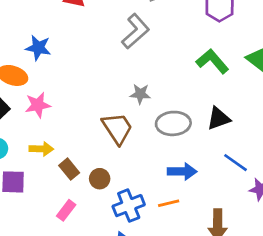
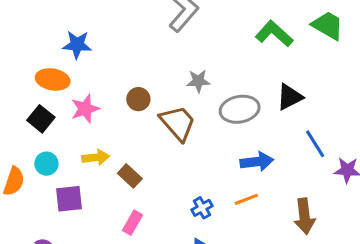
blue line: (235, 163) -> (315, 144), turned 30
brown circle: (100, 179) -> (138, 99), moved
blue cross: (129, 206) -> (202, 208), size x0.6

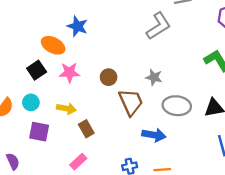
blue arrow: (257, 162) -> (154, 135), moved

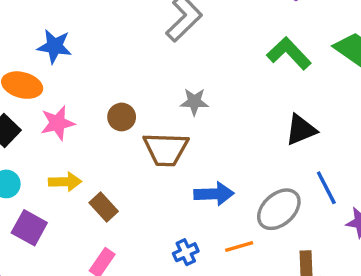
brown trapezoid: (131, 102) -> (166, 149), turned 128
gray ellipse: (177, 106) -> (279, 209), moved, turned -36
purple square: (39, 132) -> (29, 228), turned 30

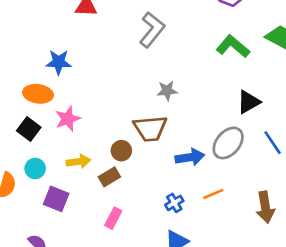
brown circle: (122, 117) -> (121, 151), moved
brown rectangle: (104, 207) -> (109, 177), turned -72
gray ellipse: (279, 209) -> (228, 143), moved

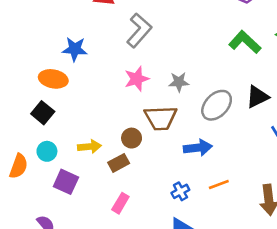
gray L-shape: (152, 30) -> (139, 30), moved
pink star: (68, 119) -> (137, 79), moved
gray ellipse: (228, 143) -> (217, 105), moved

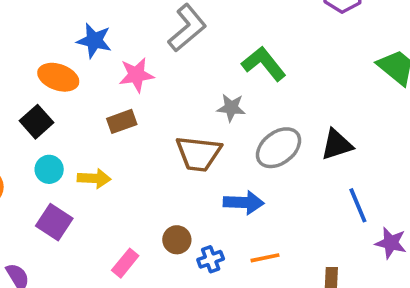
green L-shape: (245, 42) -> (264, 64), moved
pink star: (137, 79) -> (136, 75), moved
brown circle: (132, 138) -> (177, 240), moved
cyan circle: (47, 151) -> (49, 169), moved
brown rectangle: (119, 163) -> (122, 121), moved

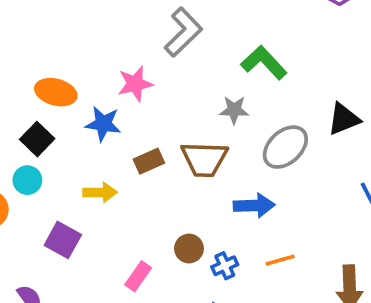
blue star: (94, 41) -> (103, 124), moved
brown rectangle: (122, 121) -> (149, 161), moved
black triangle: (337, 145) -> (344, 119), moved
cyan circle: (49, 169) -> (27, 180), moved

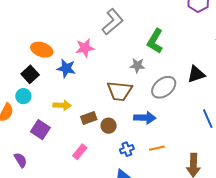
green L-shape: (264, 63) -> (155, 41), turned -110
brown rectangle: (149, 161) -> (89, 118), moved
brown circle: (189, 248) -> (109, 126), moved

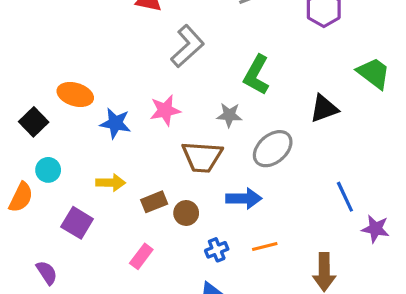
pink star: (85, 48) -> (165, 110), moved
black square: (30, 74) -> (34, 122), moved
black triangle: (196, 74) -> (324, 108), moved

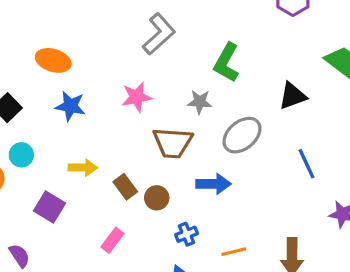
orange ellipse: (75, 94) -> (53, 60), moved
blue star: (115, 123) -> (70, 106), moved
blue line: (345, 197) -> (307, 164), moved
brown rectangle: (154, 202) -> (125, 187), turned 75
orange line: (265, 247) -> (234, 252), moved

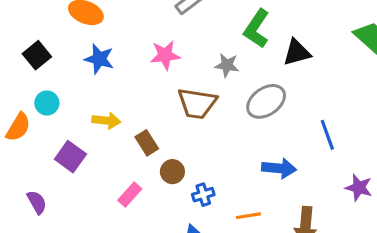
black triangle: (293, 96) -> (297, 52), moved
blue arrow: (213, 184) -> (279, 168), moved
brown circle: (157, 198) -> (172, 172), moved

